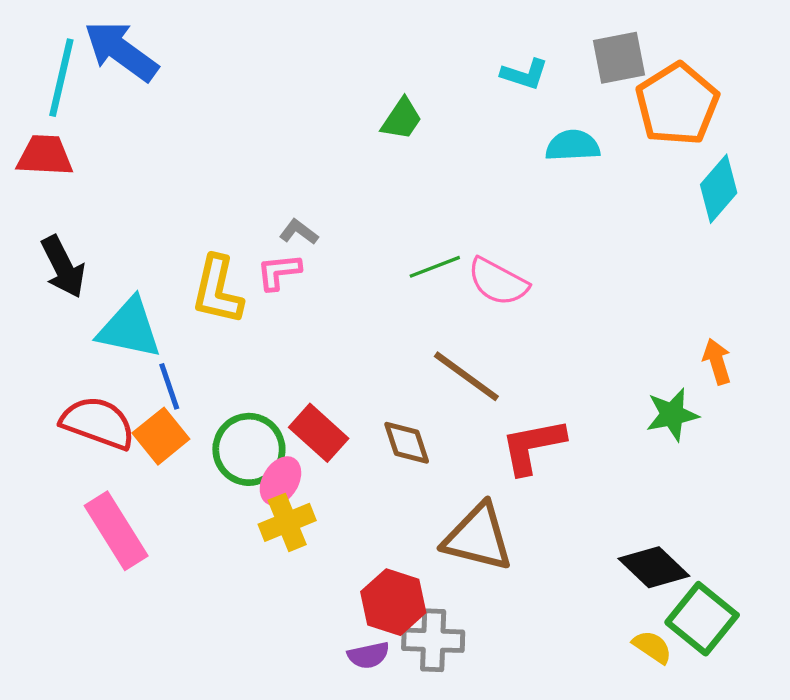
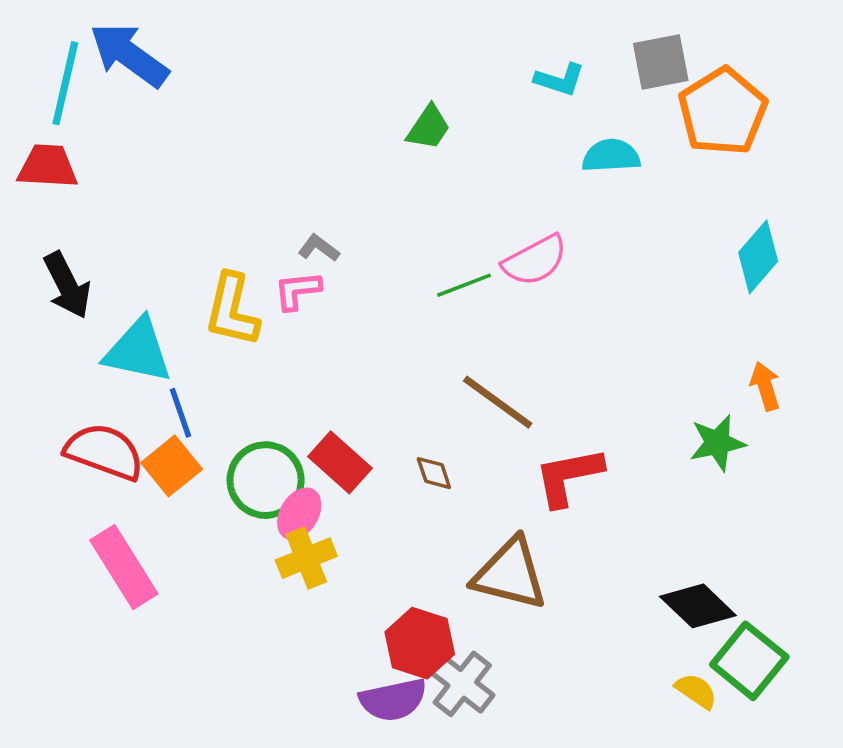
cyan diamond: (719, 189) -> (758, 257), moved
pink semicircle: (498, 282) -> (535, 260), moved, turned -56
brown diamond: (407, 443) -> (434, 473), size x0.7
gray cross: (433, 640) -> (462, 684), turned 36
purple semicircle: (368, 655) -> (393, 700), size x1.5

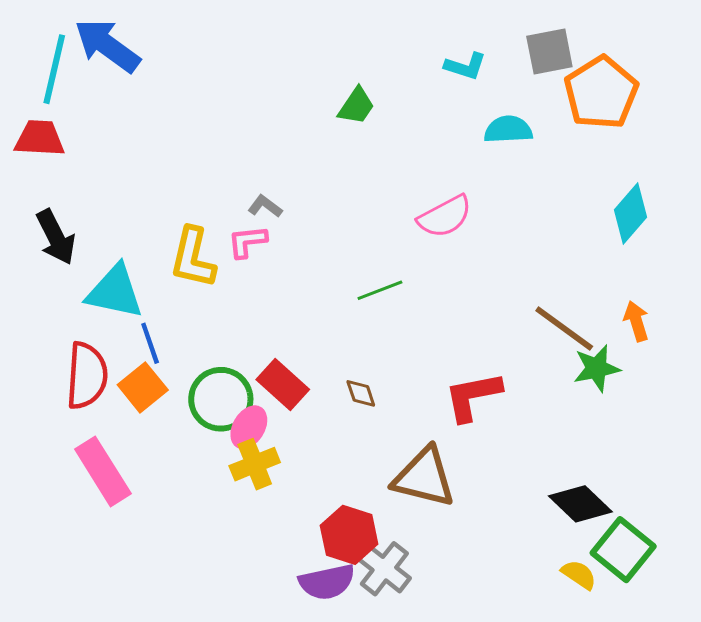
green line: (464, 285) -> (380, 290), moved
brown line: (498, 402) -> (564, 329), moved
red semicircle: (104, 452) -> (87, 376), turned 74

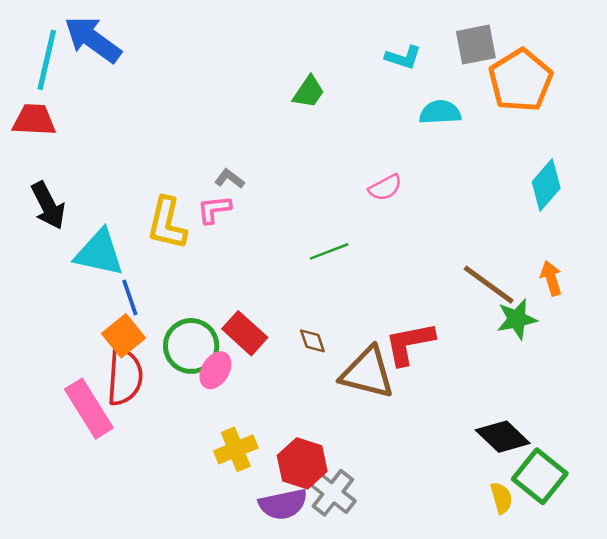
pink semicircle: (445, 217) -> (385, 188), size x0.7
red semicircle: (87, 376) -> (125, 377), moved
yellow cross: (255, 464) -> (236, 449), moved
brown triangle: (424, 477) -> (367, 373), moved
yellow semicircle: (579, 575) -> (501, 498), turned 40

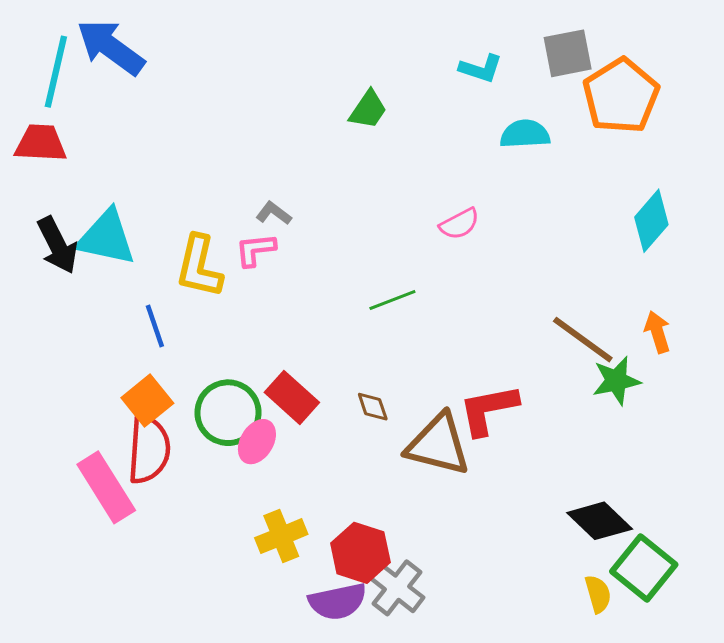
cyan triangle: (99, 253) -> (106, 238), moved
blue line: (130, 297) -> (155, 326), moved

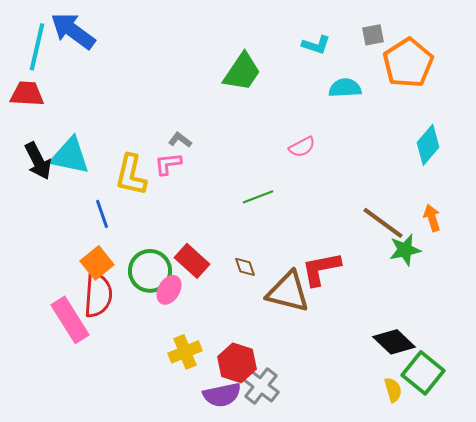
gray square: (568, 53) -> (373, 35), size x0.7
green trapezoid: (368, 110) -> (242, 72), size x1.5

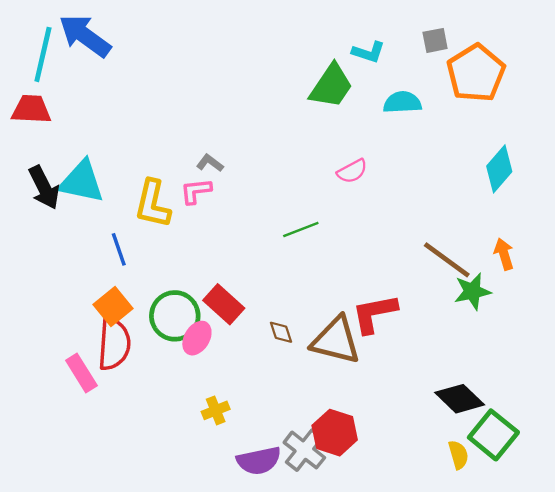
green trapezoid: (242, 72) -> (331, 86), moved
brown diamond: (245, 267) -> (281, 332), moved
pink rectangle: (70, 320) -> (81, 373), size x0.7
yellow cross: (185, 352) -> (216, 410), size x0.7
red hexagon: (237, 363) -> (335, 433), moved

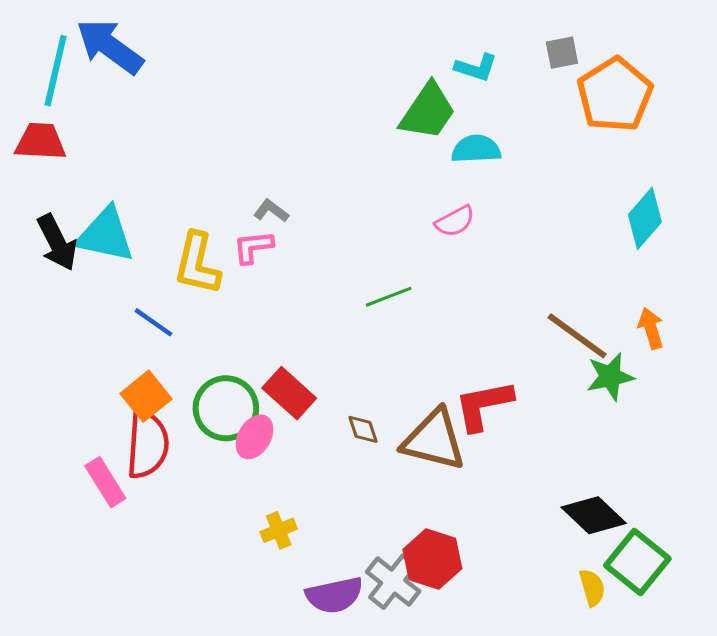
cyan semicircle: (402, 102) -> (476, 149), moved
blue line: (119, 249) -> (154, 322), turned -36

